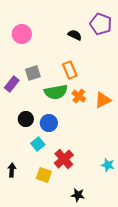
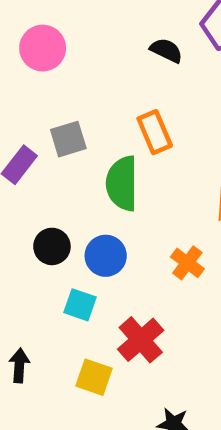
green semicircle: (56, 92) -> (122, 183), turned 100
orange cross: (79, 96) -> (187, 263), moved
cyan square: (38, 144) -> (80, 305), turned -32

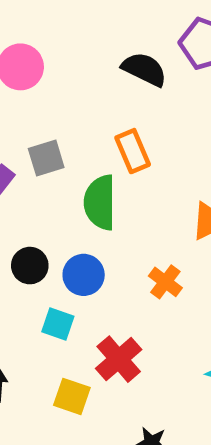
black semicircle: (166, 50) -> (144, 69), size x1.4

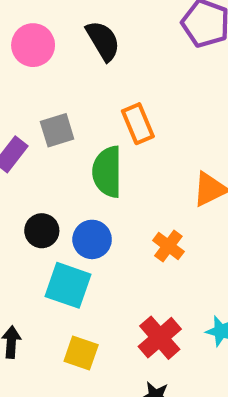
black semicircle: (144, 69) -> (103, 41), moved, turned 33
cyan square: (58, 324) -> (68, 285), size x1.5
red cross: (119, 359) -> (160, 338), moved

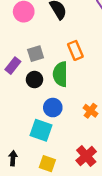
black circle: (42, 231) -> (34, 80), moved

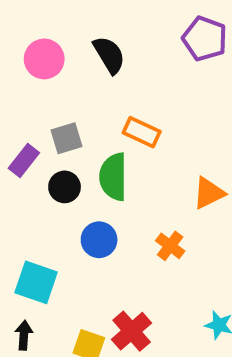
orange rectangle: (75, 50) -> (142, 132), turned -42
cyan square: (41, 130) -> (36, 282), moved
red cross: (86, 156) -> (132, 331), moved

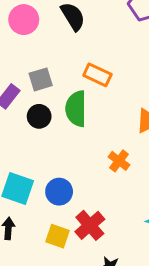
blue circle: (99, 240) -> (59, 192), moved

